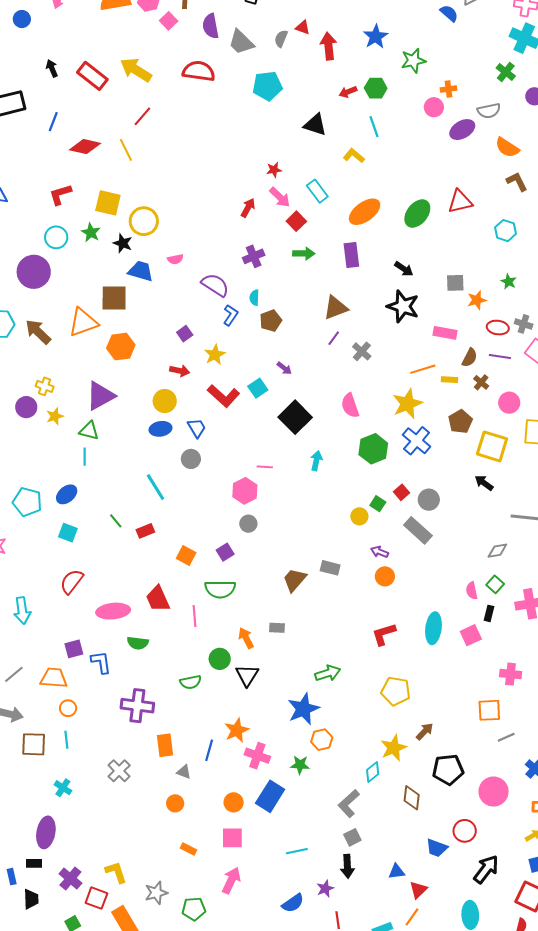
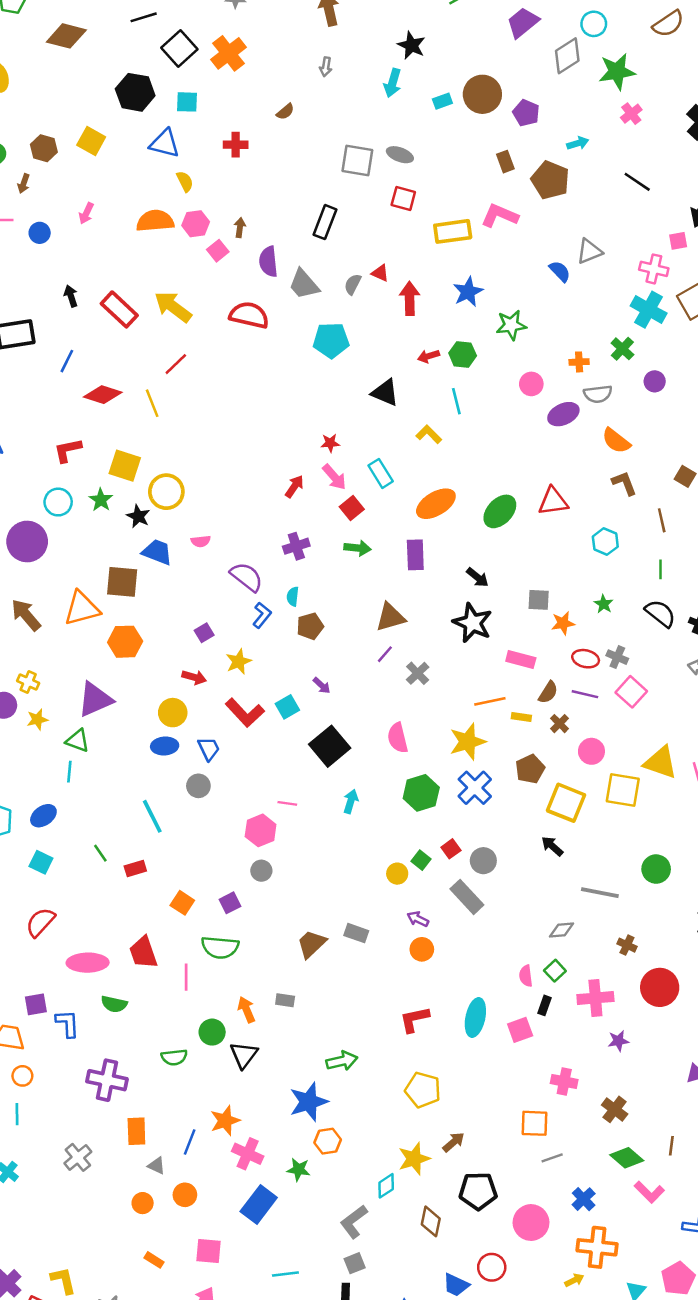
orange cross: (449, 89) -> (579, 362), moved
orange circle: (234, 802) -> (185, 1195), moved

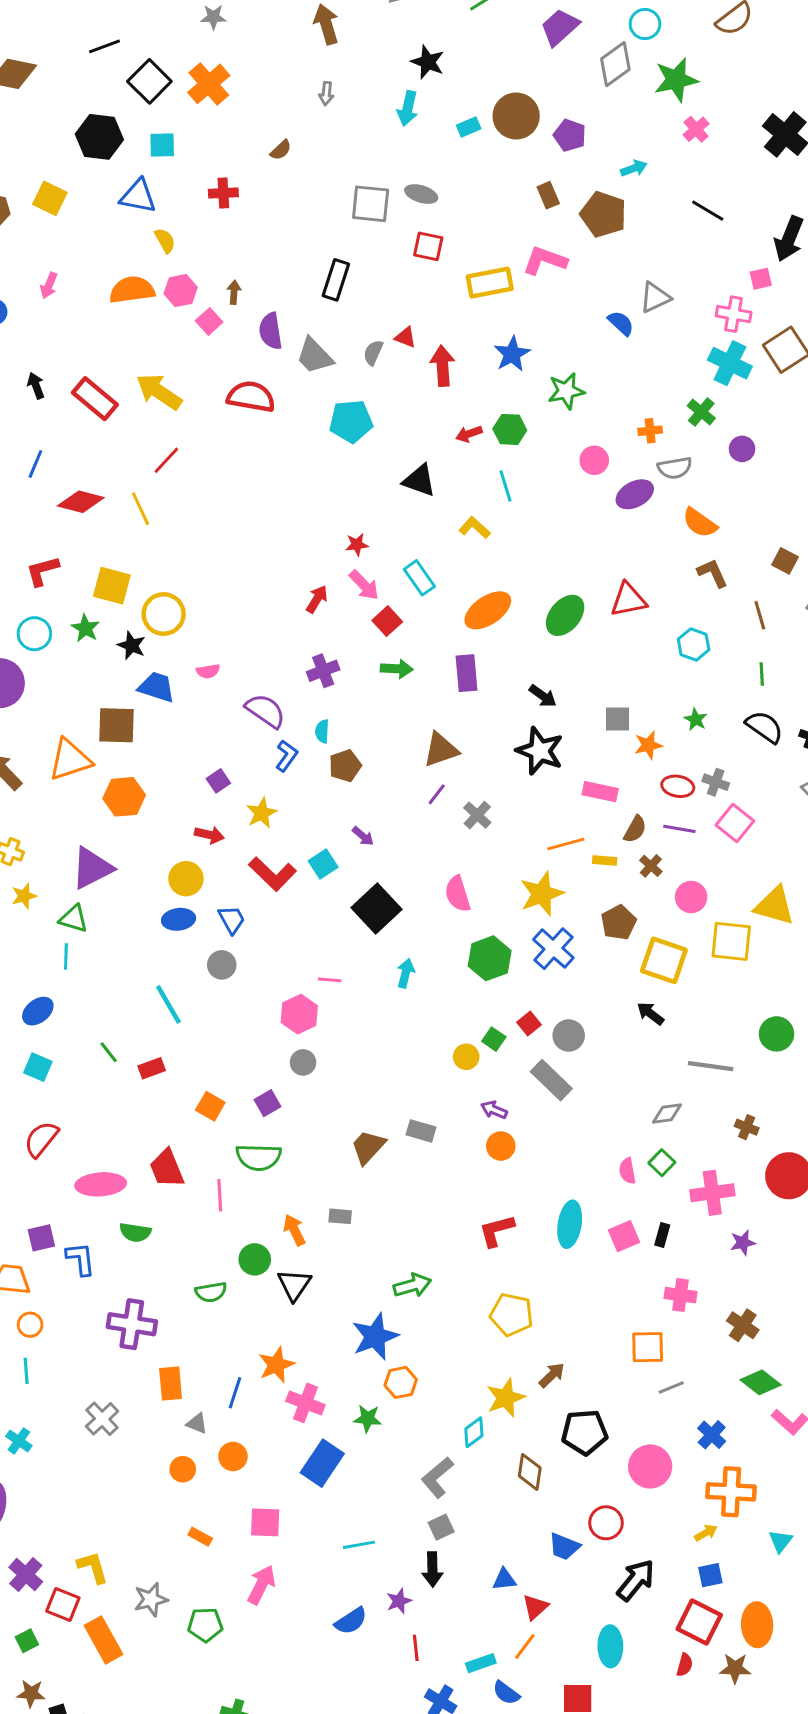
black rectangle: (544, 1005) -> (662, 1235), moved

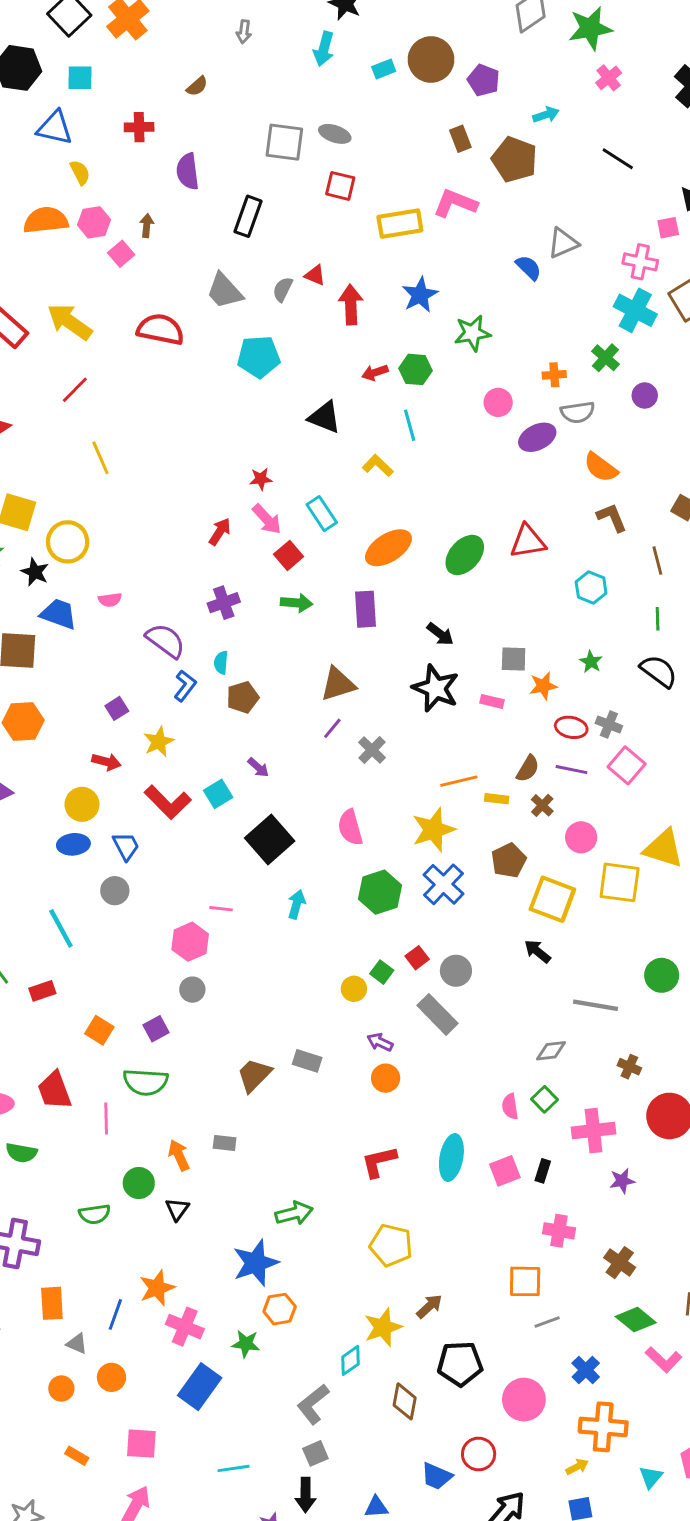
purple semicircle: (271, 331) -> (188, 171), moved
yellow line: (141, 509) -> (100, 458), moved
pink rectangle: (600, 792) -> (492, 701), moved, size x0.7
black triangle: (294, 1285) -> (177, 1209), size x0.7

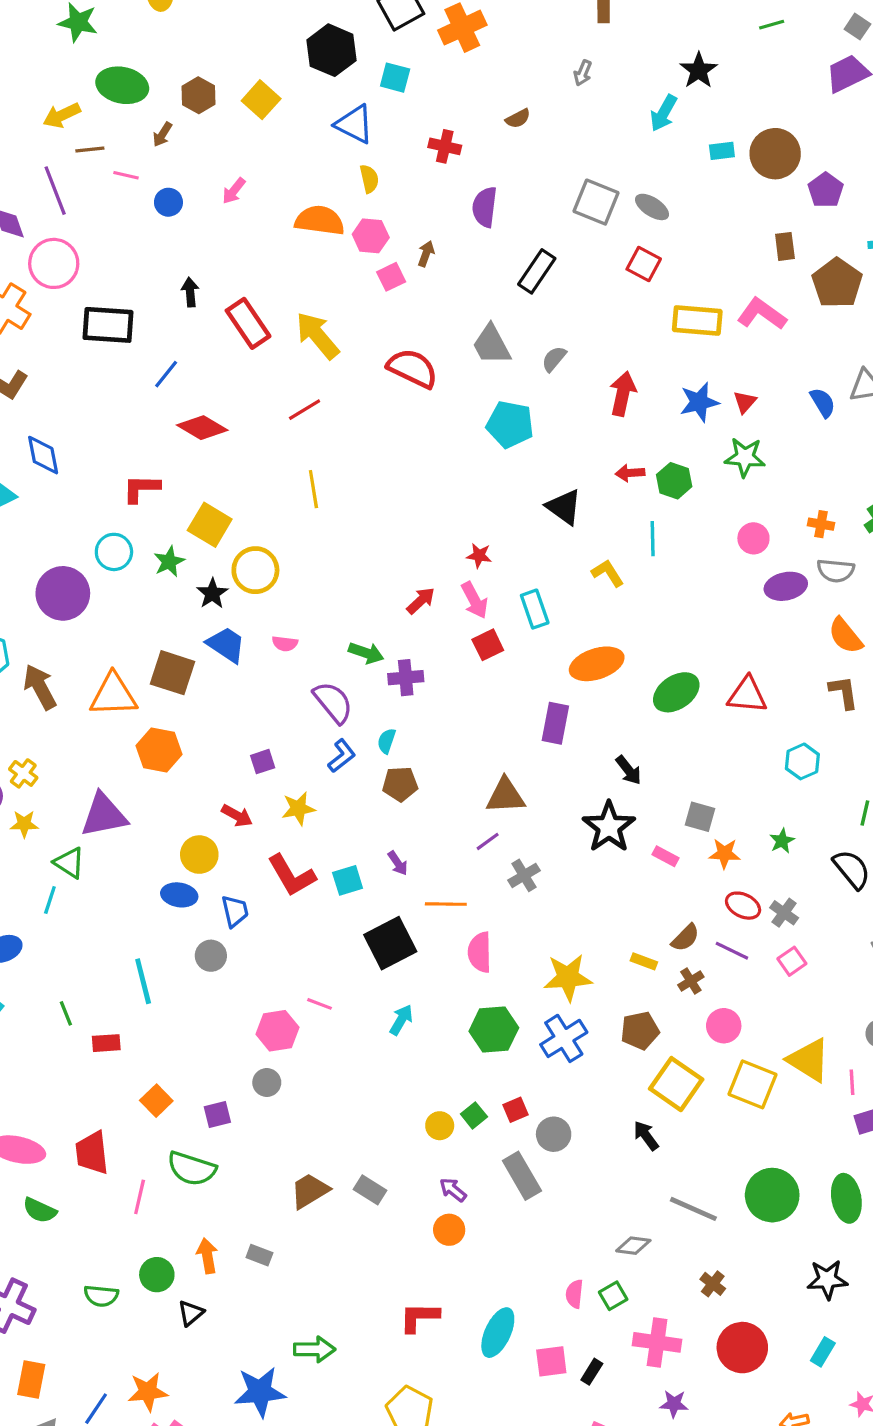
red triangle: (315, 275) -> (745, 402), moved, turned 35
green arrow: (297, 603) -> (366, 653), moved
pink square: (627, 765) -> (792, 961), size x0.7
orange line: (459, 781) -> (446, 904), moved
green circle: (662, 975) -> (772, 1195), size x1.4

